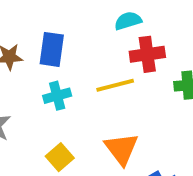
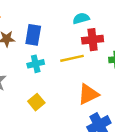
orange triangle: (121, 149) -> (88, 94), moved, turned 40

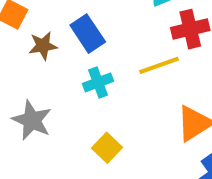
blue rectangle: (33, 35) -> (88, 34), turned -36

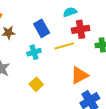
blue rectangle: (88, 34) -> (42, 28), moved

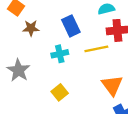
orange triangle: (79, 75) -> (112, 85), turned -42

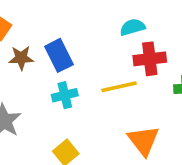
blue rectangle: (71, 26) -> (59, 55), moved

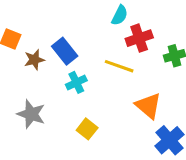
cyan semicircle: (133, 27) -> (120, 15), turned 144
yellow line: (119, 87) -> (119, 66), turned 44

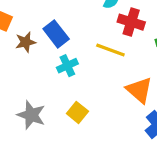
red cross: (139, 38) -> (131, 22), turned 35
gray star: (31, 114) -> (31, 115), moved

